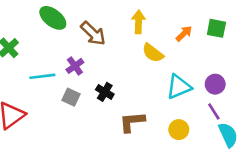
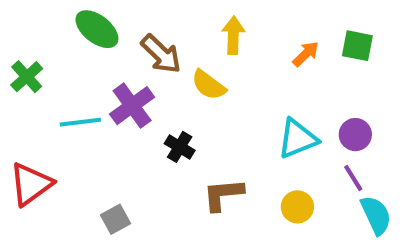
yellow semicircle: (153, 53) -> (209, 85), moved
purple cross: (75, 66) -> (132, 106), size x1.5
gray square: (71, 97) -> (116, 219), moved, turned 36

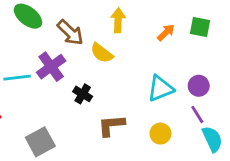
gray square: (116, 219) -> (40, 142), size x1.5

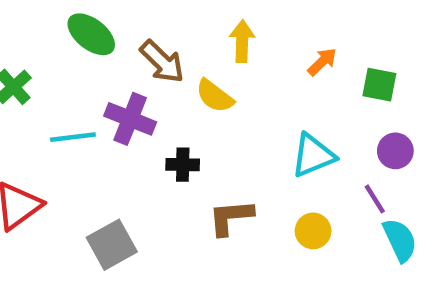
green square: (200, 27) -> (379, 85), moved
purple cross: (51, 67) -> (130, 119), turned -32
purple circle: (199, 86) -> (395, 151), moved
black cross: (83, 94) -> (183, 165), turned -30

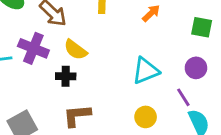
green square: (379, 85) -> (202, 27), moved
yellow semicircle: (215, 96) -> (75, 50), moved
brown L-shape: (231, 217) -> (77, 116), moved

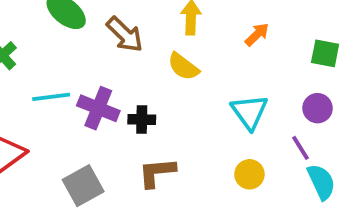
purple cross: (33, 48) -> (98, 108), moved
yellow semicircle: (75, 50) -> (183, 67), moved
cyan triangle: (146, 71) -> (249, 112), turned -44

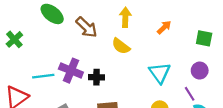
cyan line: (51, 97) -> (43, 76), moved

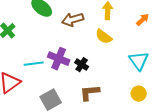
brown arrow: (87, 27) -> (73, 20), turned 120
black cross: (96, 77) -> (82, 65), turned 32

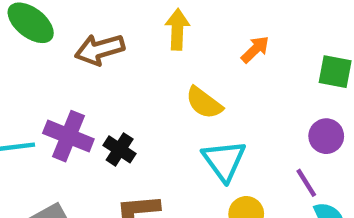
yellow semicircle: (104, 37) -> (204, 103), moved
cyan triangle: (139, 61) -> (224, 161), moved

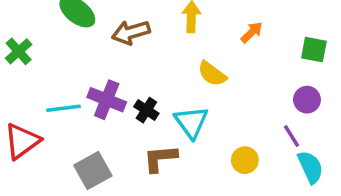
cyan triangle: (224, 161) -> (191, 122), moved

